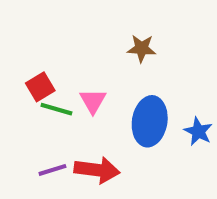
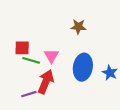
red square: (40, 87) -> (22, 48), turned 32
red arrow: (97, 170) -> (46, 82), moved, turned -75

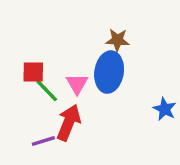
green line: (31, 60) -> (47, 91), turned 30
blue ellipse: (83, 67) -> (109, 72), moved

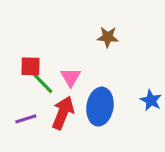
blue ellipse: (109, 72) -> (100, 107), moved
purple line: (43, 141) -> (26, 119), moved

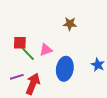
pink triangle: (71, 77) -> (46, 50), turned 40
red arrow: (63, 113) -> (33, 84), moved

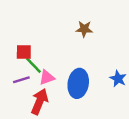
pink triangle: (46, 50) -> (47, 77), moved
purple line: (17, 77) -> (21, 80), moved

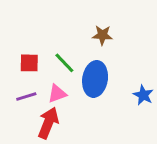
green line: (33, 65) -> (64, 63), moved
blue ellipse: (78, 83) -> (95, 79), moved

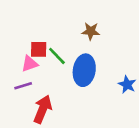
red square: (29, 63) -> (39, 49), moved
pink triangle: (57, 94) -> (30, 64), moved

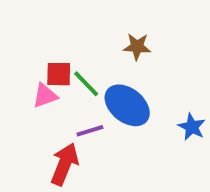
blue ellipse: (84, 70) -> (127, 105), turned -60
purple line: (23, 86) -> (90, 131), moved

